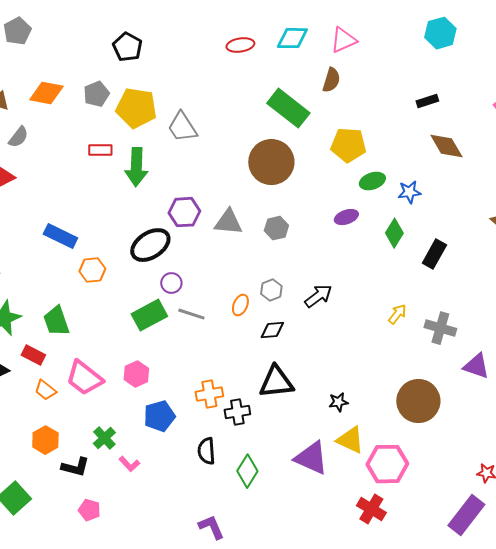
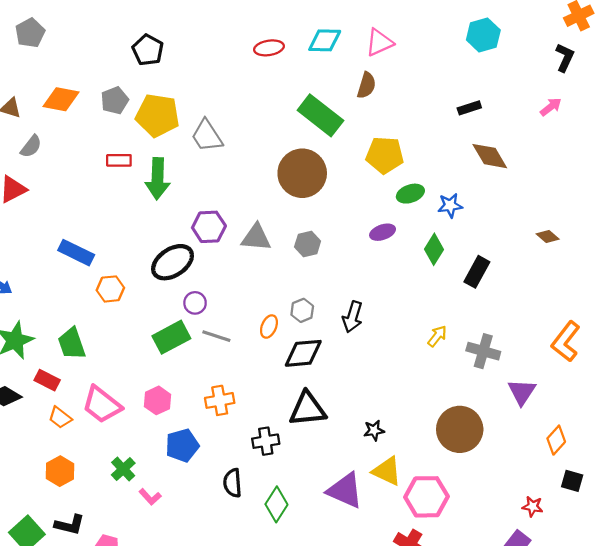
black arrow: (318, 296) -> (353, 317), turned 144
black diamond: (272, 330) -> (303, 353), size x1.5
purple triangle: (476, 366) -> (522, 392), turned 44
orange cross: (209, 394) -> (220, 400), moved
black L-shape: (75, 467) -> (70, 525), moved

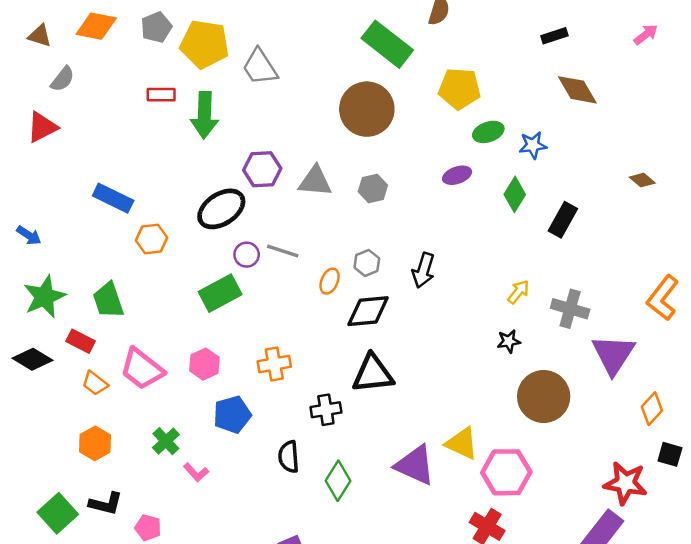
gray line: (216, 336) -> (283, 251), moved
purple triangle: (522, 392) -> (613, 354), size x1.4
black star: (374, 430) -> (509, 341), moved
red star: (533, 507) -> (625, 483), size x1.8

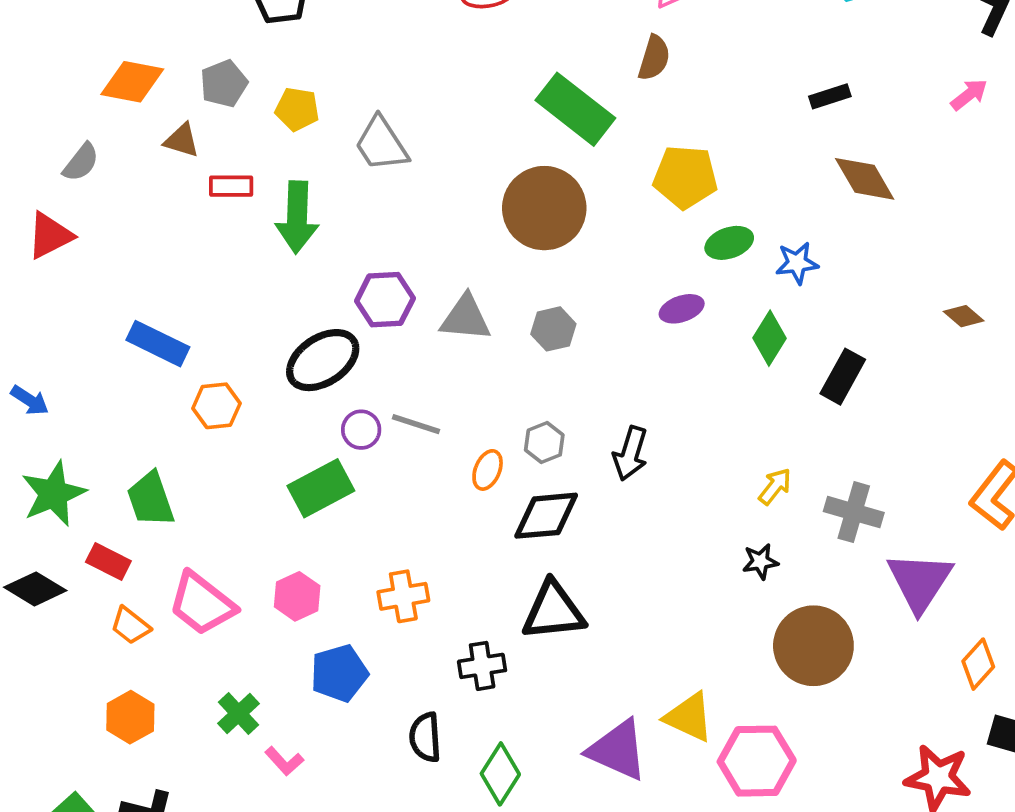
brown triangle: (40, 36) -> (182, 140), moved
yellow pentagon: (204, 44) -> (297, 109), size x0.6

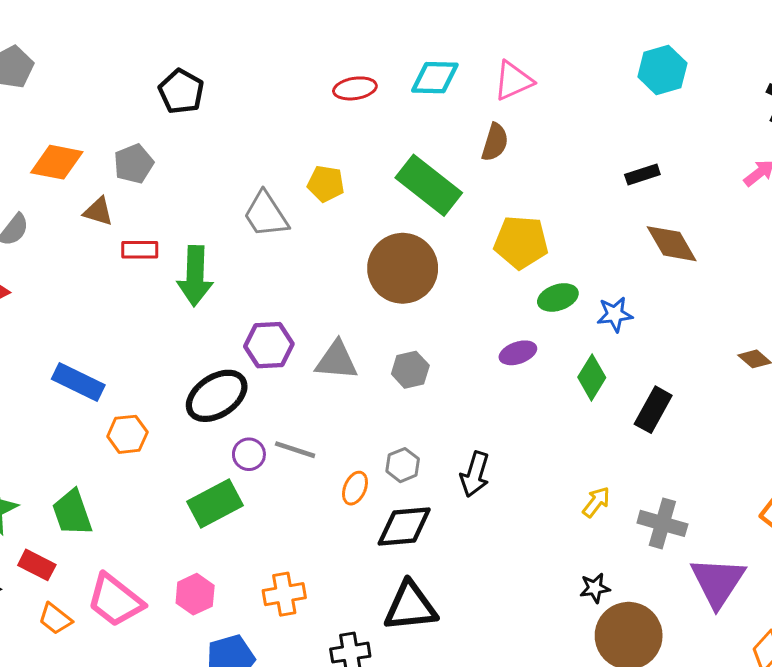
yellow pentagon: (297, 109) -> (326, 184), moved
black star: (760, 562) -> (595, 588), moved

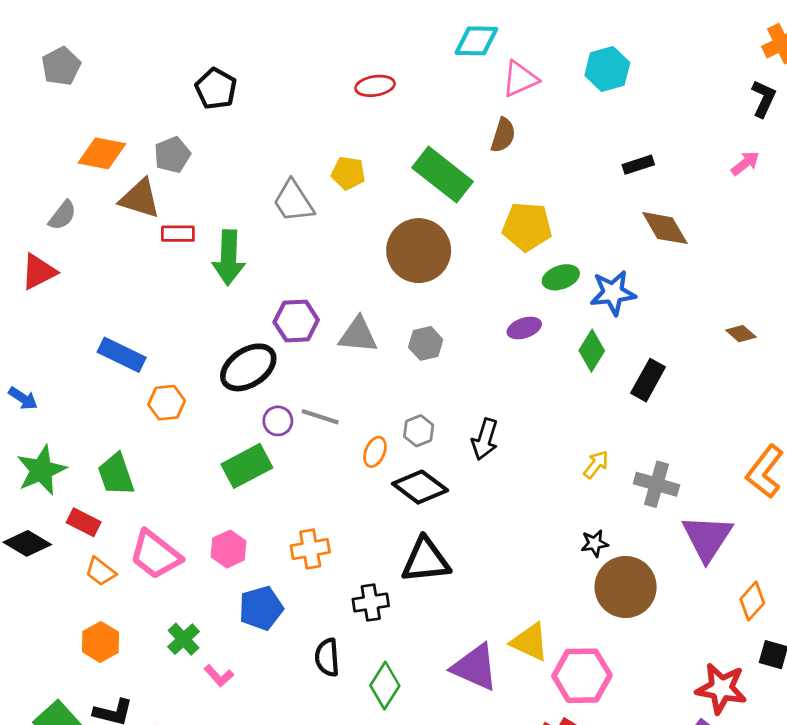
cyan hexagon: (662, 70) -> (607, 69), moved
cyan diamond: (435, 78) -> (476, 41), moved
brown triangle: (98, 211) -> (140, 198), size x1.5
blue star: (615, 314) -> (613, 293), size x1.4
black diamond: (404, 527) -> (420, 487), turned 42

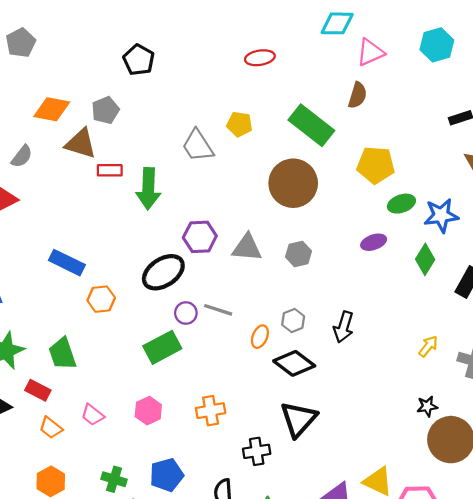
pink trapezoid: (155, 555) -> (93, 415), size x0.6
black triangle: (426, 560) -> (299, 419), turned -42
blue pentagon: (261, 608) -> (167, 475), moved
green cross: (184, 639) -> (114, 479), turned -30

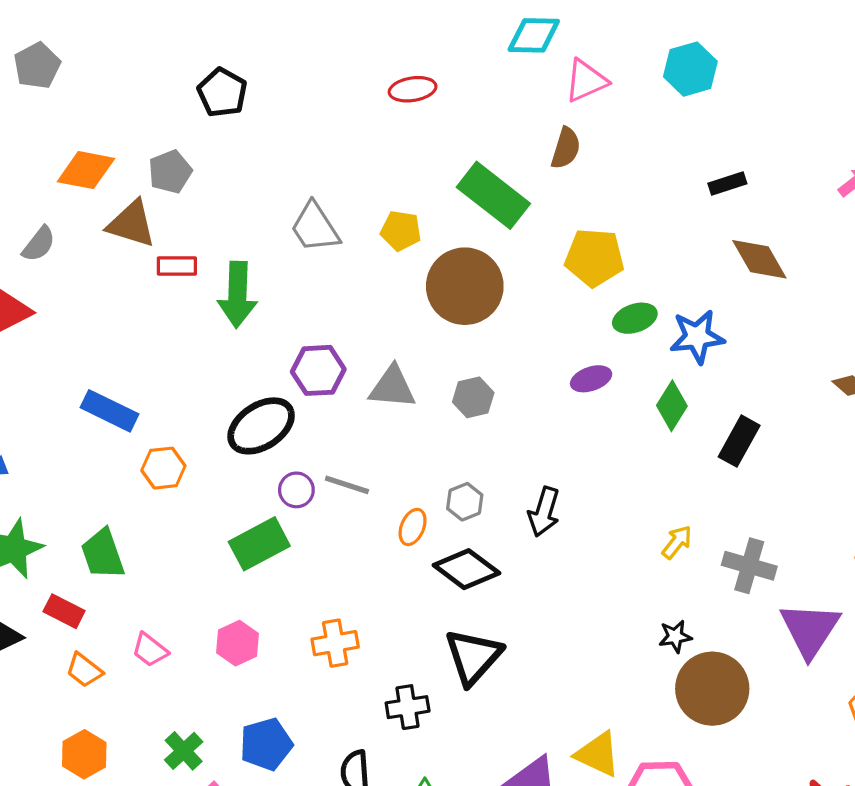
yellow pentagon: (240, 124) -> (401, 231), moved
green cross: (114, 479) -> (184, 751), turned 30

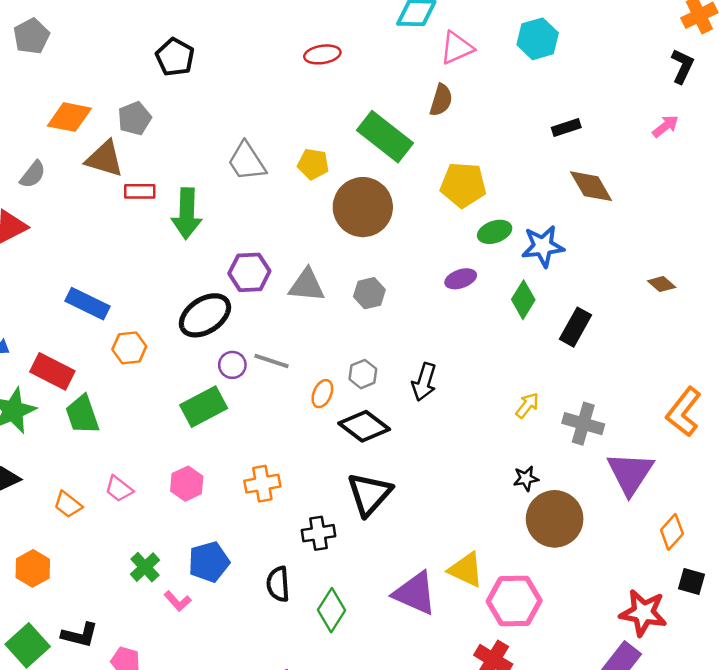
red rectangle: (64, 611) -> (52, 371), moved, size x1.4
orange hexagon: (84, 754) -> (33, 568), moved

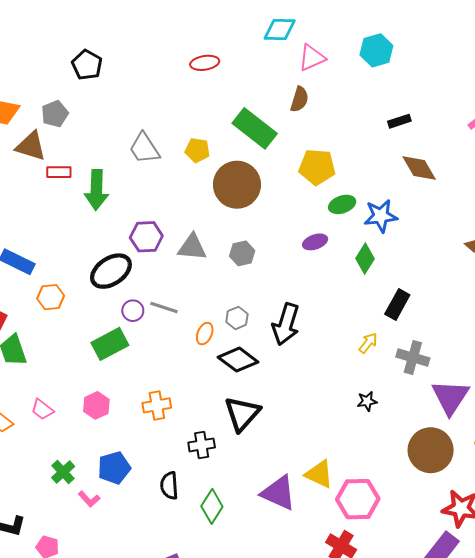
black rectangle: (575, 327) -> (397, 304), moved
black arrow: (424, 382) -> (286, 324), size x1.4
brown circle: (555, 519) -> (431, 450), moved

